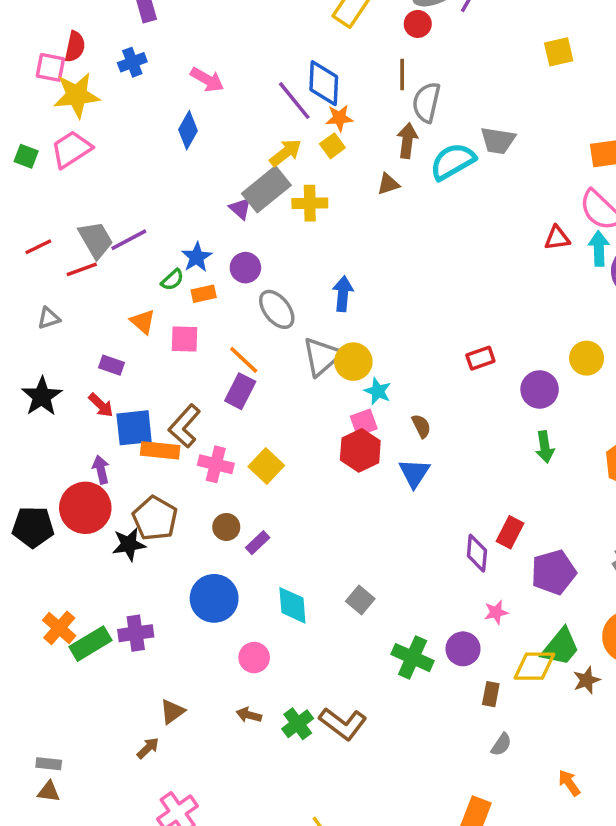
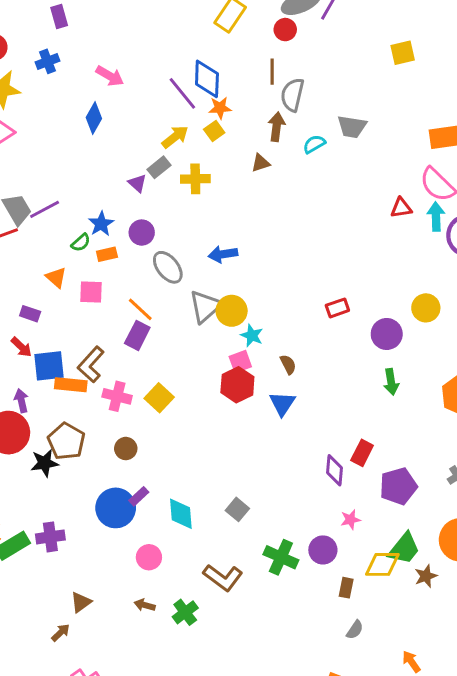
cyan semicircle: (453, 161) -> (314, 144), size x0.6
gray rectangle: (266, 189) -> (159, 167), size x0.6
blue arrow: (343, 294) -> (223, 254), turned -104
purple rectangle: (258, 543) -> (139, 496), moved
brown L-shape: (343, 724) -> (223, 578), moved

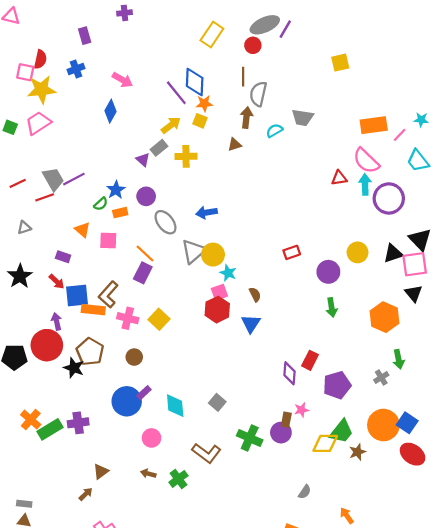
yellow square: (214, 131) -> (200, 121), turned -32
black star: (45, 463) -> (74, 368), turned 30
brown rectangle: (346, 588) -> (286, 420), moved

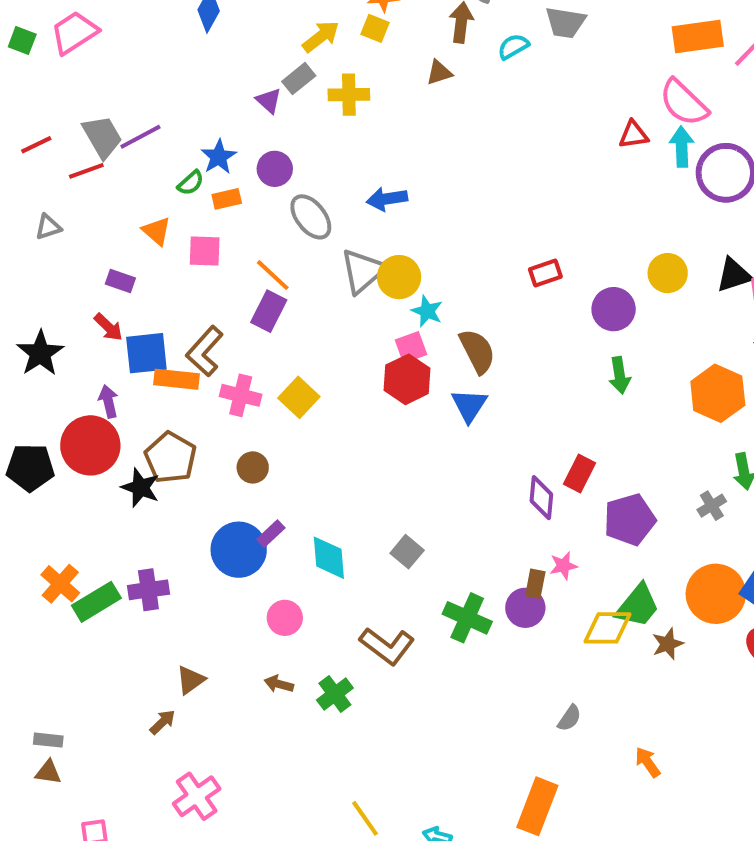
black star: (20, 276) -> (40, 353), moved
brown semicircle: (255, 294) -> (477, 351), size x1.6

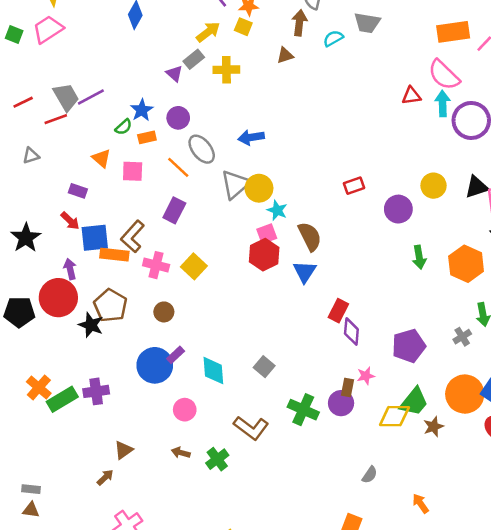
orange line: (273, 275) -> (178, 167), moved
green arrow: (620, 375) -> (419, 257), moved
red rectangle: (579, 474) -> (338, 311), moved

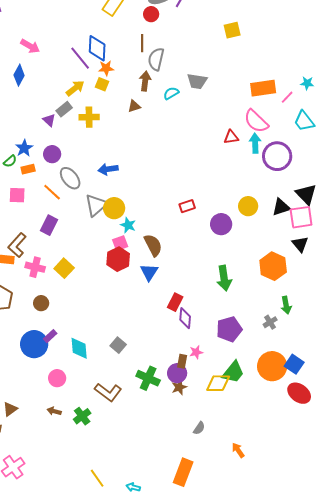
green arrow: (419, 257) -> (224, 278), moved, size x1.4
brown star: (434, 427) -> (179, 387), moved

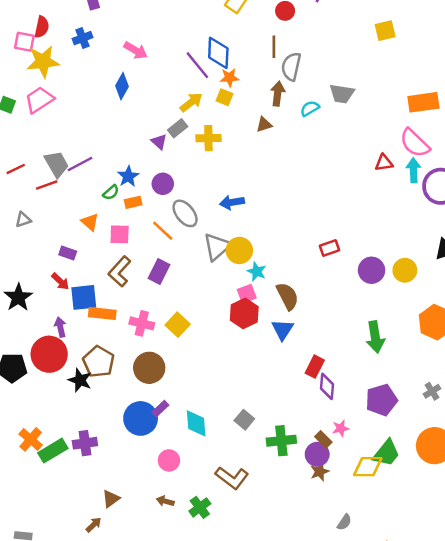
yellow circle: (248, 206) -> (405, 270), moved
brown L-shape: (17, 245) -> (120, 271), moved
brown circle: (41, 303) -> (149, 368), size x1.6
brown rectangle: (182, 361) -> (323, 439), turned -56
green cross: (148, 378) -> (281, 441), moved, turned -30

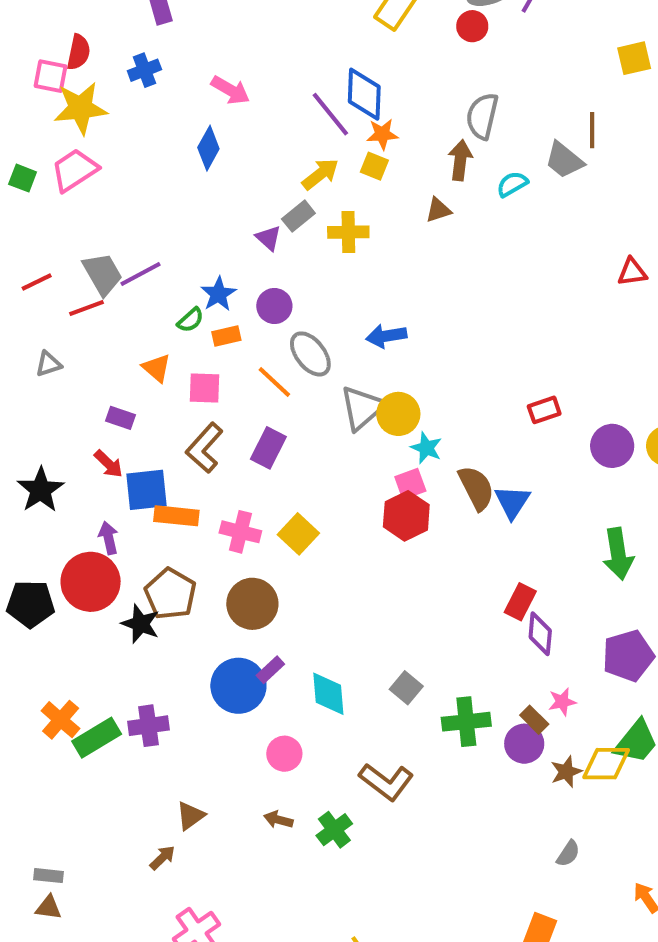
brown line: (274, 47) -> (592, 130), moved
gray trapezoid: (342, 94) -> (564, 160), turned 30
blue triangle: (283, 330) -> (512, 502), moved
brown star: (320, 472) -> (566, 772), moved

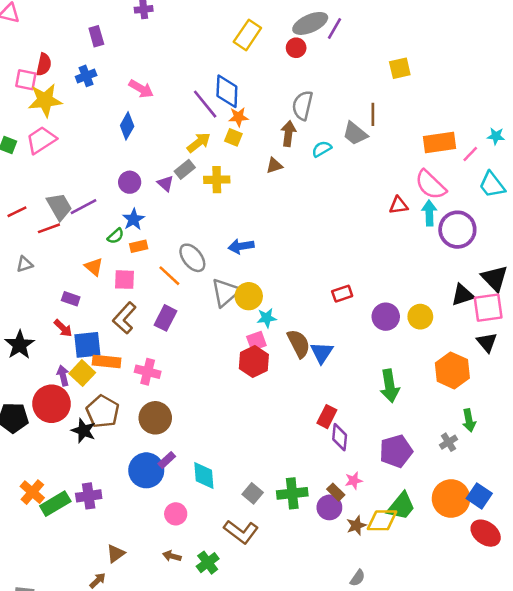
purple circle: (274, 306) -> (130, 182), moved
cyan star: (426, 448) -> (267, 318), turned -30
yellow square: (298, 534) -> (82, 373), moved
gray square: (406, 688) -> (253, 493), moved

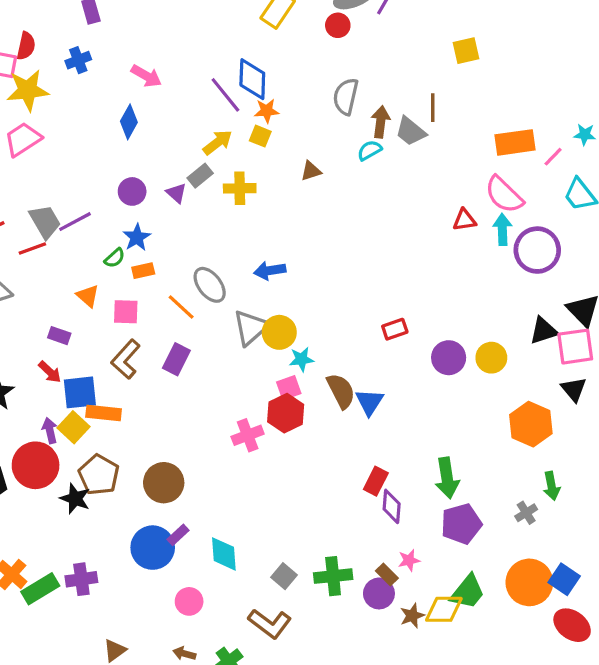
brown arrow: (288, 134) -> (381, 122), moved
pink cross: (148, 372) -> (248, 435), moved, turned -35
green arrow: (390, 386) -> (447, 478), moved

